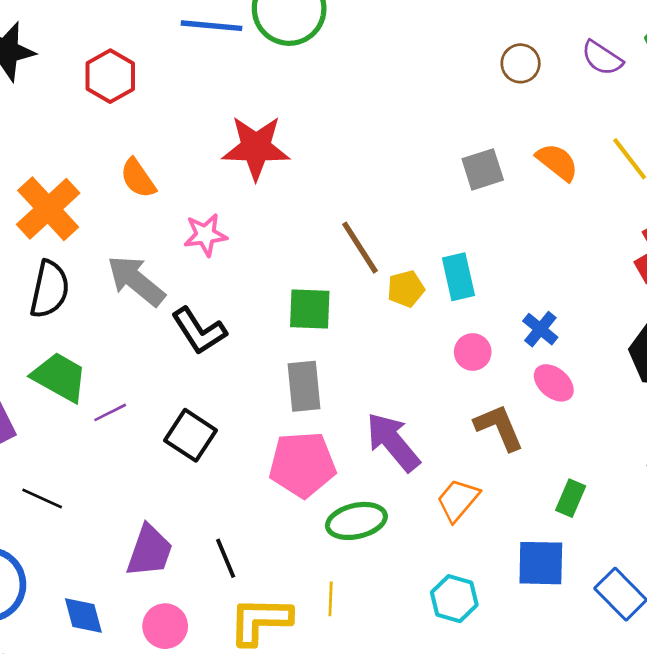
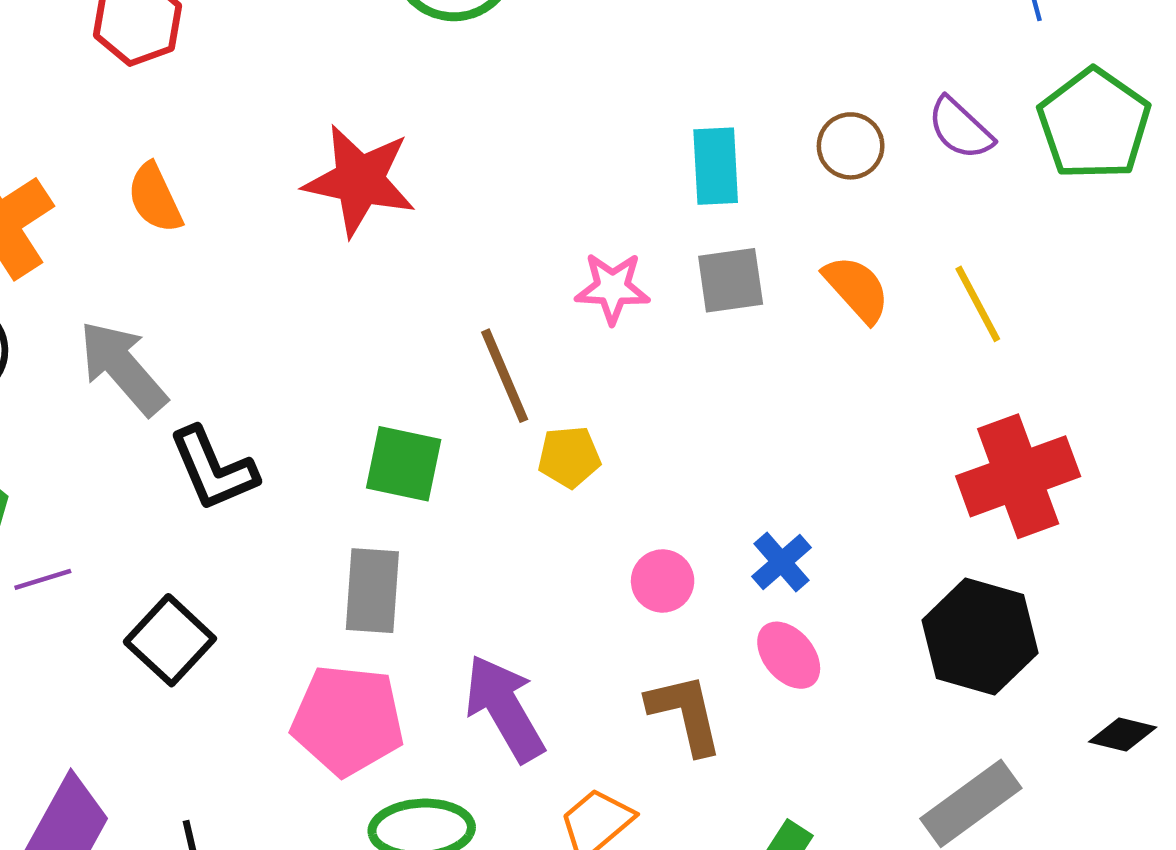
brown circle: (521, 63) -> (851, 146), moved
pink star: (205, 235) -> (612, 288), moved
cyan rectangle: (458, 277) -> (716, 166), moved

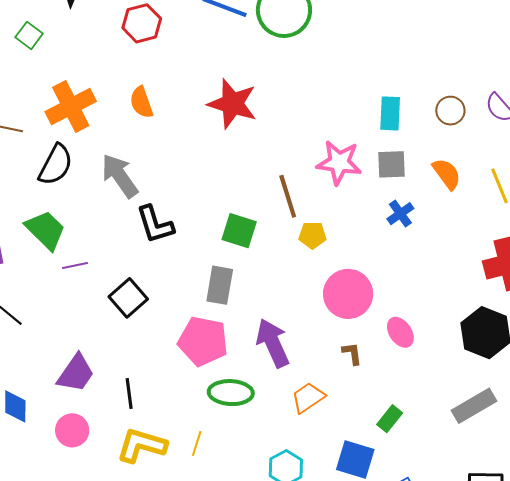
pink star: (612, 288) -> (339, 163), size x1.4
blue cross: (781, 562) -> (400, 214), moved
pink circle: (663, 581) -> (348, 294), size x1.8
brown L-shape: (685, 714) -> (352, 353), size x0.6

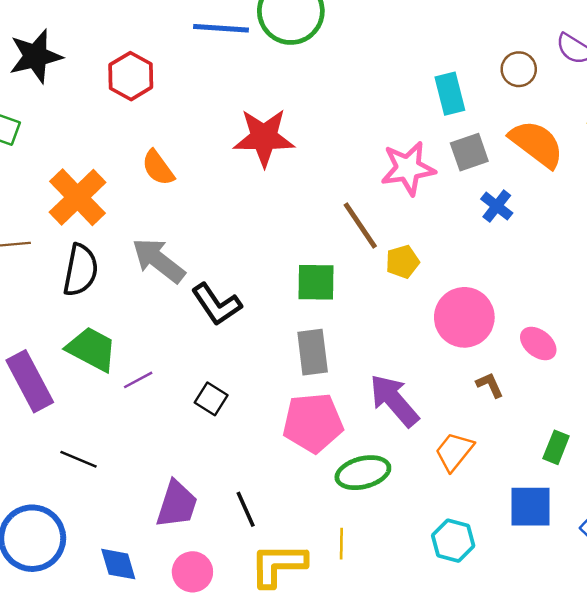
orange semicircle: (447, 174) -> (537, 144), size x1.4
black square: (128, 298) -> (211, 399), size x0.7

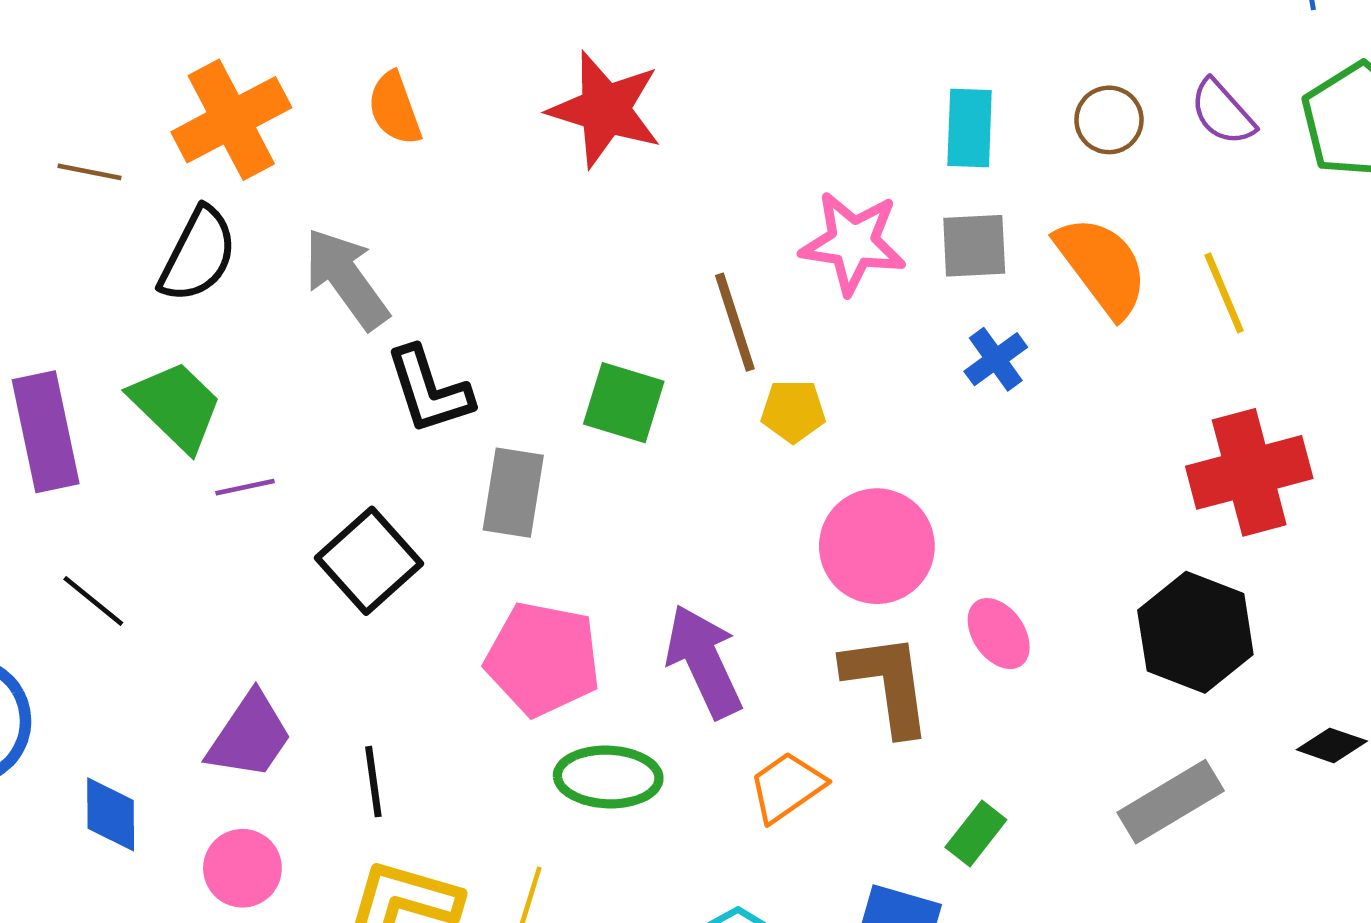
gray rectangle: (313, 352) -> (513, 493), moved
brown L-shape: (490, 385) -> (888, 684), size x2.0
black square: (211, 399) -> (369, 561), size x1.6

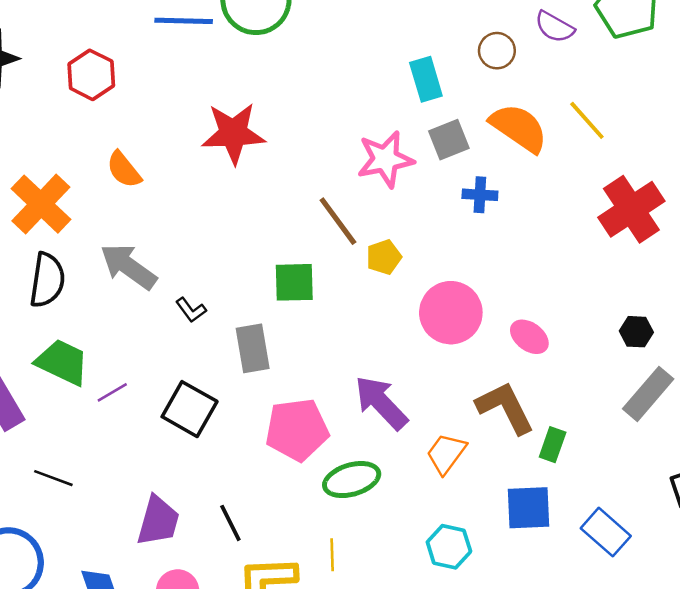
blue cross: (996, 359) -> (480, 195), turned -32
black L-shape: (429, 390) -> (191, 310), size x0.6
black hexagon: (1195, 632) -> (636, 332), moved, size x0.5
brown L-shape: (888, 684) -> (505, 408), moved

